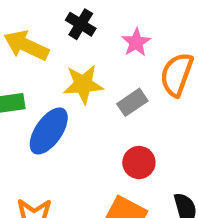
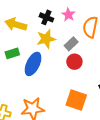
black cross: (81, 24) -> (46, 17), moved
red circle: (139, 162) -> (74, 62), moved

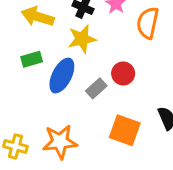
gray rectangle: (71, 44) -> (96, 88), moved

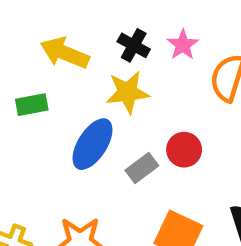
green rectangle: (32, 59) -> (32, 105), moved

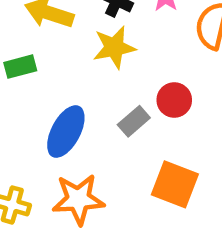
blue ellipse: (93, 144) -> (66, 132), moved

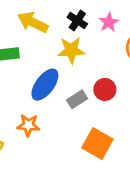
blue ellipse: (66, 132) -> (45, 85), moved
orange star: (78, 199) -> (28, 125), moved, size x0.7

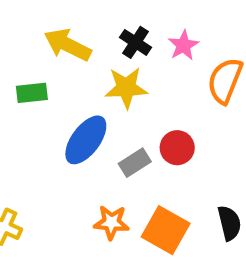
orange star: (28, 125) -> (111, 222), moved

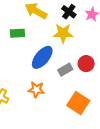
orange star: (111, 222) -> (36, 90), moved

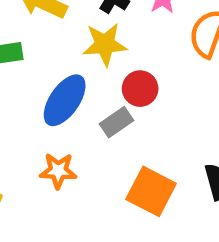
red circle: (86, 64) -> (140, 89), moved

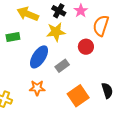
red circle: (140, 89) -> (86, 47), moved
orange square: (151, 191) -> (78, 96), turned 30

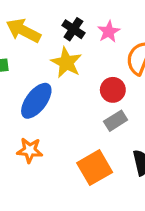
yellow star: (56, 32) -> (66, 63), turned 30
gray rectangle: (62, 66) -> (116, 121), moved

